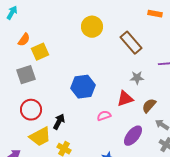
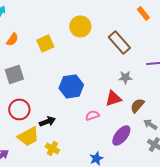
orange rectangle: (155, 14) -> (143, 13), turned 40
yellow square: (40, 52) -> (45, 43), moved
black arrow: (59, 122) -> (47, 121), turned 42

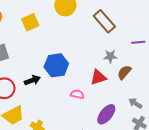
brown semicircle: (137, 105) -> (124, 72), moved
pink semicircle: (92, 115) -> (77, 94), turned 32
black arrow: (47, 121) -> (32, 80), moved

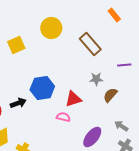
red triangle: (98, 77) -> (73, 99), moved

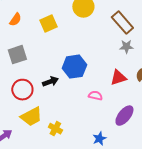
gray star: (96, 79) -> (126, 47), moved
red triangle: (73, 99) -> (118, 78), moved

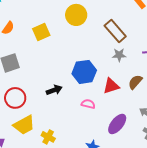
blue hexagon: (74, 67) -> (84, 72), moved
black arrow: (50, 82) -> (54, 90), moved

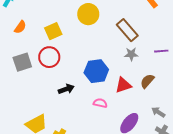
red circle: (15, 98) -> (49, 57), moved

